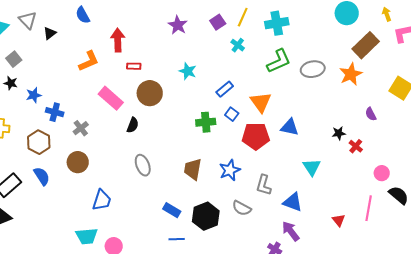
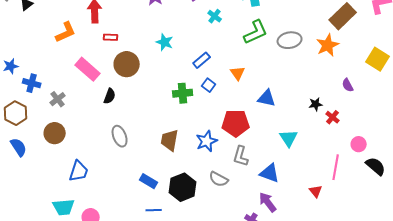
orange triangle: (261, 102) -> (238, 73), size x0.7
red pentagon: (256, 136) -> (236, 123), moved
pink line: (369, 208) -> (336, 167), moved

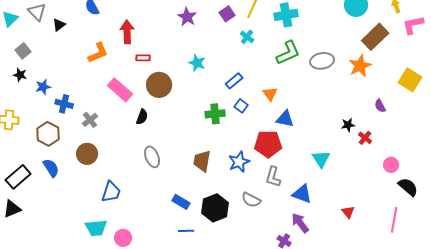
blue triangle: (267, 98) -> (285, 119), moved
pink line: (336, 167) -> (394, 220), moved

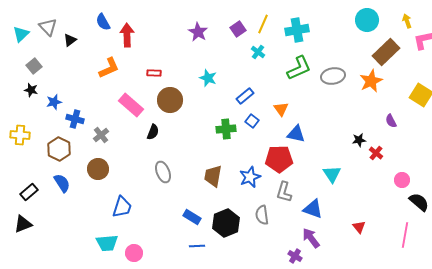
red arrow: (127, 32) -> (127, 35), moved
black rectangle: (18, 177) -> (29, 192), size x0.7
gray semicircle: (251, 200) -> (262, 215), turned 54

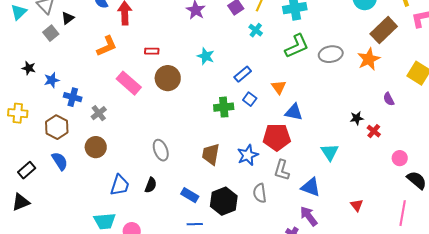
gray square: (34, 66) -> (51, 33), moved
black semicircle: (153, 132) -> (151, 185), moved

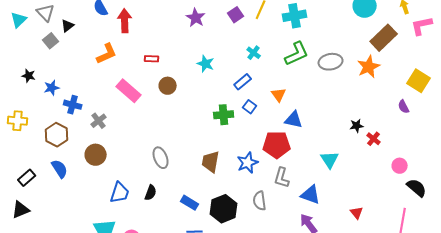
cyan cross: (256, 30) -> (254, 53), moved
brown circle: (168, 78) -> (168, 86), size x0.7
purple semicircle: (389, 99) -> (404, 107), moved

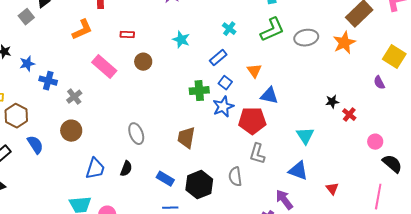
brown hexagon: (57, 135) -> (16, 116), moved
blue star: (248, 163) -> (223, 107), moved
blue triangle: (311, 195) -> (298, 171), moved

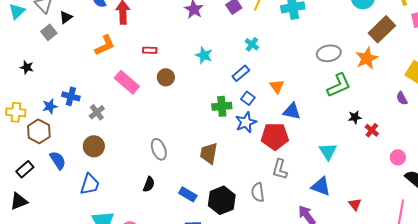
green L-shape: (272, 30) -> (339, 85), moved
blue star: (27, 64) -> (50, 106), moved
blue trapezoid: (95, 169) -> (90, 184), moved

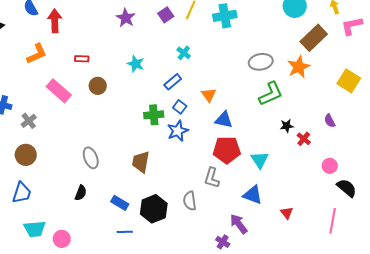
purple semicircle: (402, 98) -> (330, 121), moved
red pentagon: (275, 136) -> (227, 150), moved

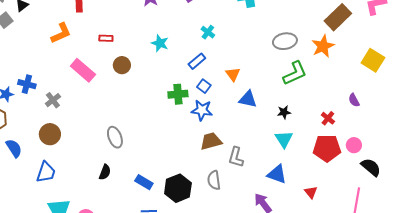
black star: (287, 126) -> (284, 112), moved
blue star: (178, 131) -> (202, 110), turned 30
red pentagon: (227, 150) -> (327, 148), moved
brown trapezoid: (141, 162) -> (211, 141), moved, turned 65

